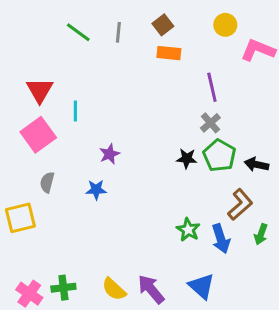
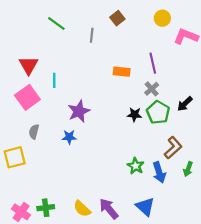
gray line: (118, 32) -> (92, 35), moved
orange rectangle: (169, 53) -> (122, 72), moved
purple star: (109, 154) -> (79, 111), size x1.5
black arrow: (256, 164) -> (185, 104), moved, turned -56

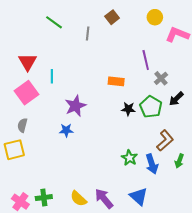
orange rectangle: (122, 72) -> (116, 81), moved
gray cross: (152, 89) -> (161, 78), moved
gray semicircle: (34, 132) -> (22, 125), moved

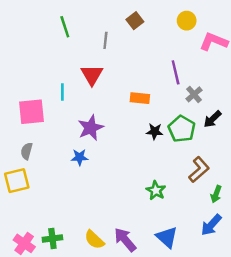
green line: (54, 22) -> (65, 27), turned 36
red triangle: (28, 62) -> (92, 75), moved
pink square: (26, 93) -> (32, 112), turned 30
blue arrow: (152, 164) -> (211, 225), moved, turned 60

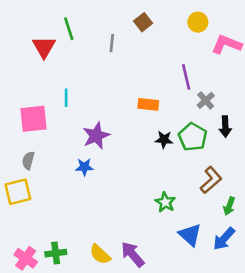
red triangle: (92, 75) -> (44, 47), moved
black arrow: (212, 119) -> (225, 127), turned -48
blue triangle: (167, 237) -> (190, 235), moved

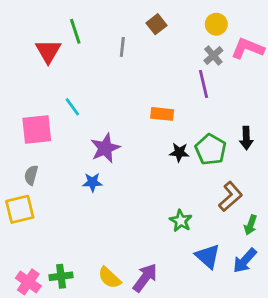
cyan line: (66, 98) -> (72, 107), turned -36
gray cross: (206, 100) -> (213, 56), moved
purple arrow: (133, 254) -> (145, 278), turned 76

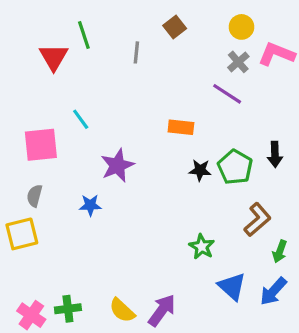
purple line: (203, 84) -> (227, 94), turned -44
blue star: (92, 182) -> (90, 205), moved

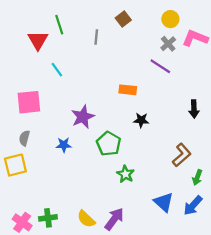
cyan line: (81, 119) -> (57, 70), moved
green pentagon: (235, 167) -> (109, 144), moved
green star: (202, 247) -> (125, 174), moved

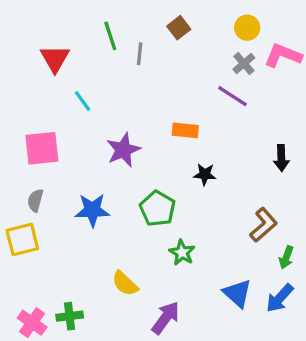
green line: (59, 25) -> (110, 36), moved
purple star: (83, 117) -> (123, 150), moved
blue star: (64, 145) -> (92, 210), size x1.5
yellow semicircle: (86, 219) -> (125, 284), moved

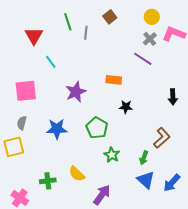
green arrow: (286, 257) -> (144, 158), moved
green cross: (70, 316) -> (48, 181), moved

